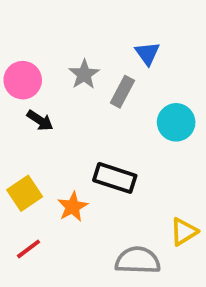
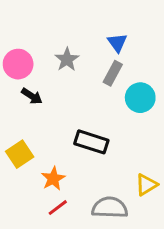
gray rectangle: (122, 92) -> (113, 73), moved
orange star: (73, 207) -> (53, 179), moved
red line: (28, 249) -> (58, 208), moved

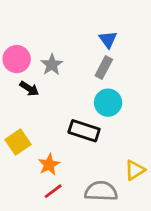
gray star: (67, 59) -> (52, 65), moved
cyan circle: (140, 98) -> (108, 103), moved

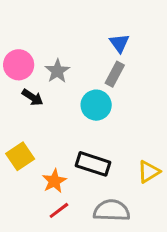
cyan circle: (108, 103) -> (96, 105), moved
black rectangle: (84, 131) -> (93, 164), moved
yellow triangle: (135, 170) -> (149, 172), moved

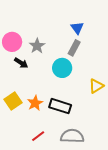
yellow triangle: (149, 172) -> (96, 86), moved
orange star: (54, 181) -> (35, 103), moved

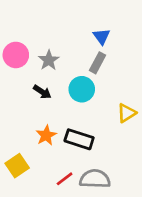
black arrow: (21, 63) -> (42, 92), moved
yellow square: (13, 101) -> (17, 166), moved
red line: (38, 136) -> (65, 179), moved

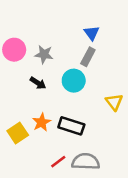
gray star: (49, 60) -> (44, 54), turned -30
yellow triangle: (127, 113) -> (114, 102), turned -36
yellow square: (17, 166) -> (18, 133), moved

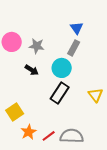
yellow triangle: (114, 102) -> (96, 95), moved
orange star: (42, 122) -> (29, 132), moved
black rectangle: (71, 126) -> (60, 93), moved, turned -75

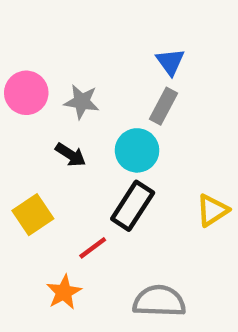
yellow triangle: (96, 95) -> (212, 210), turned 35
yellow square: (15, 112) -> (33, 215), moved
red line: (49, 136) -> (93, 248), moved

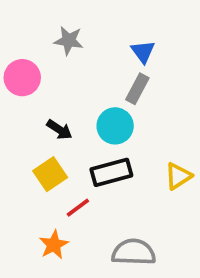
gray star: (82, 102) -> (69, 41), moved
black rectangle: (133, 206) -> (111, 172), turned 42
yellow square: (33, 215) -> (50, 174), moved

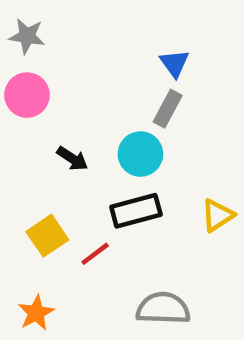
gray star: (69, 41) -> (27, 36), moved
yellow square: (50, 174) -> (47, 236), moved
orange star: (54, 245) -> (36, 313), moved

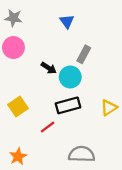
blue triangle: (174, 63) -> (67, 21), moved
black arrow: (72, 159) -> (49, 68), moved
yellow square: (47, 236) -> (18, 107), moved

